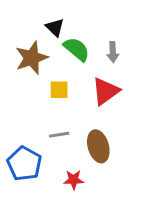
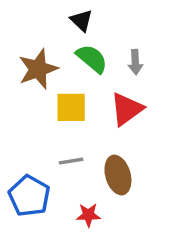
black triangle: (55, 27) -> (81, 20), moved
yellow square: (59, 90) -> (71, 107), size x1.4

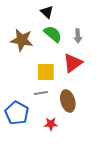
brown star: (38, 69) -> (22, 40), turned 30
yellow square: (71, 107) -> (46, 72), moved

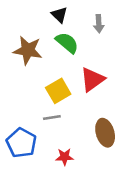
gray arrow: (78, 36) -> (99, 24), moved
yellow square: (46, 72) -> (58, 91), turned -30
brown ellipse: (68, 101) -> (105, 133), moved

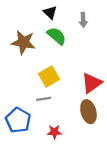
red triangle: (92, 79) -> (92, 83), moved

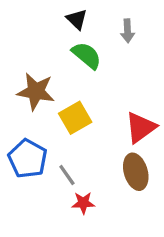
brown star: (23, 42) -> (36, 91), moved
gray line: (44, 99) -> (67, 175), moved, turned 64
blue pentagon: (18, 120) -> (28, 159), moved

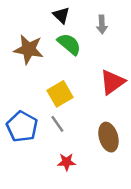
brown star: (36, 91) -> (29, 49), moved
red triangle: (141, 128) -> (112, 82), moved
gray line: (67, 175) -> (57, 124), moved

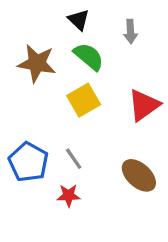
yellow square: (60, 94) -> (84, 100), moved
brown ellipse: (108, 137) -> (139, 175), turned -32
red star: (67, 162) -> (69, 195), moved

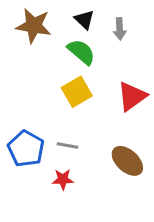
black triangle: (79, 20) -> (84, 20), moved
brown star: (37, 63) -> (34, 26), moved
gray line: (74, 159) -> (67, 146), turned -45

